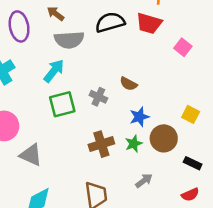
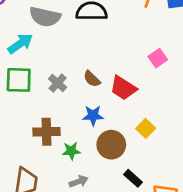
red trapezoid: (149, 23) -> (123, 88), moved
green star: (134, 144) -> (71, 151), moved

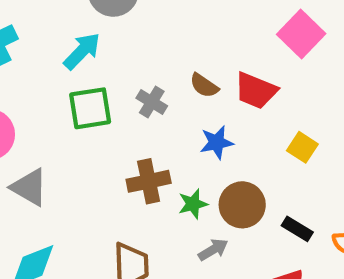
pink square: (158, 58) -> (301, 34), size x1.5
brown circle: (111, 145) -> (242, 205), moved

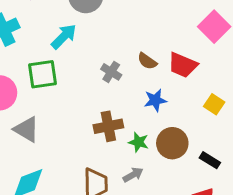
green square: (90, 108) -> (42, 74), moved
green star: (193, 204) -> (139, 142), turned 30
gray arrow: (213, 250) -> (133, 175), moved

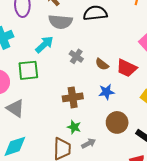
gray cross: (111, 72) -> (76, 56), moved
brown cross: (108, 126) -> (73, 97), moved
green star: (139, 142) -> (74, 127), moved

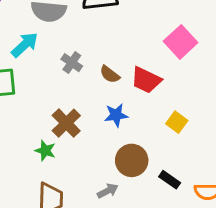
brown cross: (73, 97) -> (66, 123), turned -36
green star: (74, 127) -> (45, 151), moved
gray arrow: (89, 143) -> (108, 191), moved

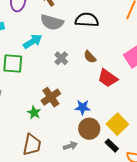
brown semicircle: (110, 74) -> (90, 57), moved
blue star: (116, 115) -> (83, 107), moved
yellow square: (177, 122) -> (117, 124), moved, size x1.5

